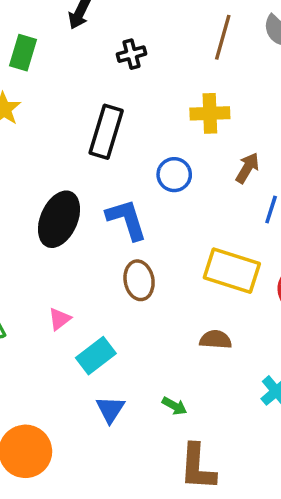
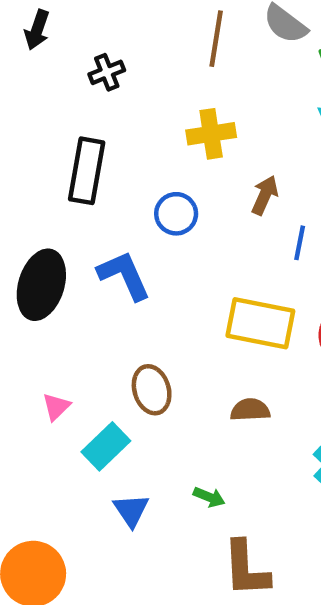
brown ellipse: (139, 280) -> (152, 390), moved

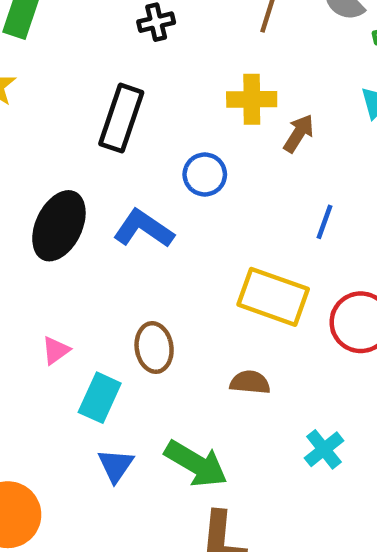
brown arrow: (265, 195) -> (299, 133), moved
blue L-shape: (124, 275) -> (143, 229), turned -40
cyan rectangle: (106, 446) -> (100, 398), turned -30
green arrow: (209, 497) -> (196, 464), size x2.0

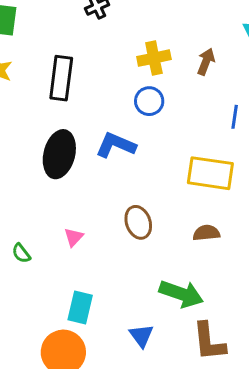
yellow cross: (252, 99) -> (154, 58), moved
black rectangle: (121, 118) -> (61, 78), moved
cyan rectangle: (100, 398) -> (80, 308), moved
blue triangle: (116, 466) -> (141, 336), moved

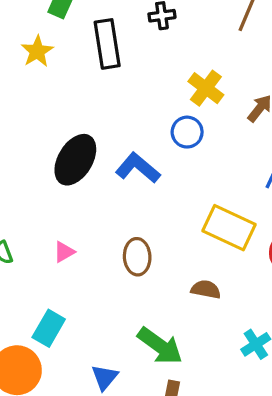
yellow cross: (154, 58) -> (206, 88), turned 32
black rectangle: (61, 78) -> (107, 44), moved, turned -33

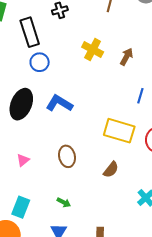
blue circle: (187, 132) -> (40, 62), moved
brown semicircle: (206, 289) -> (111, 170), turned 126
green arrow: (160, 346) -> (64, 202), moved, size x0.5

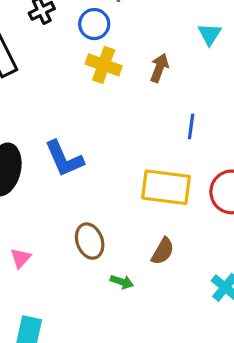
blue circle: (40, 62) -> (94, 24), moved
blue L-shape: (59, 103) -> (64, 159), turned -136
green arrow: (64, 202) -> (122, 282), moved

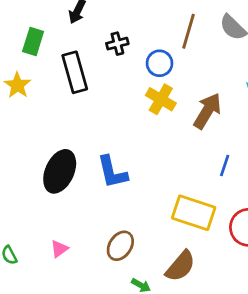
brown arrow: (159, 68) -> (207, 111), size x1.5
brown ellipse: (90, 241) -> (120, 246), turned 44
brown semicircle: (163, 251) -> (180, 266), size x1.4

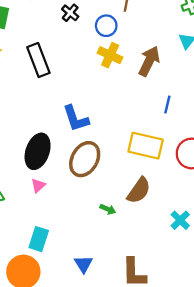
black cross: (117, 44) -> (70, 13), turned -30
black rectangle: (75, 72) -> (38, 60), moved
black ellipse: (60, 171) -> (38, 151), moved
brown ellipse: (120, 246) -> (85, 159), moved, size x1.4

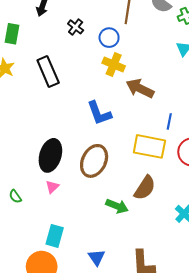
brown arrow: (149, 61) -> (140, 88), moved, turned -88
blue line: (167, 105) -> (169, 121), moved
blue L-shape: (76, 119) -> (99, 113), moved
green arrow: (108, 209) -> (117, 206), size x1.5

